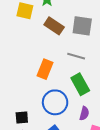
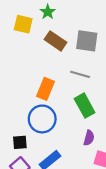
blue circle: (55, 102) -> (42, 119), moved

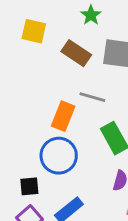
green star: (48, 12) -> (91, 15), moved
gray line: (80, 74) -> (92, 97), moved

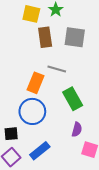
yellow square: (34, 31) -> (31, 14), moved
brown rectangle: (76, 53) -> (45, 37), turned 48

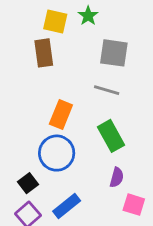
brown rectangle: (45, 37) -> (44, 53), moved
gray line: (57, 69) -> (107, 90), moved
black square: (11, 134) -> (28, 183), turned -32

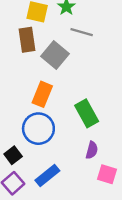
gray square: (114, 53) -> (55, 55), moved, turned 32
gray line: (107, 90) -> (82, 32), moved

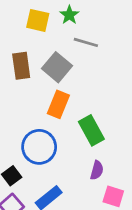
brown rectangle: (27, 40) -> (21, 66), moved
orange rectangle: (42, 94) -> (58, 104), moved

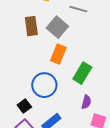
green rectangle: (91, 130) -> (82, 73), turned 60

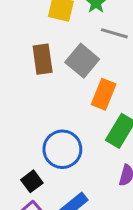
orange rectangle: (58, 54) -> (104, 94), moved

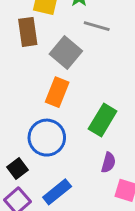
brown rectangle: (43, 59) -> (28, 32), moved
orange rectangle: (104, 94) -> (57, 92), moved

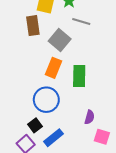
green rectangle: (103, 120) -> (79, 76), moved, turned -30
black square: (17, 168) -> (35, 125), moved

